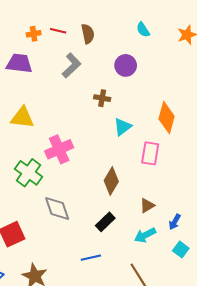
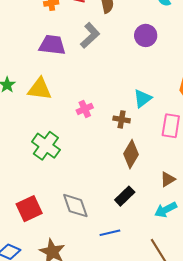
purple trapezoid: (19, 63) -> (52, 45), moved
brown cross: (102, 98) -> (122, 119), moved
pink cross: (59, 149) -> (85, 109), moved, size x0.6
gray diamond: (57, 209) -> (75, 206), moved

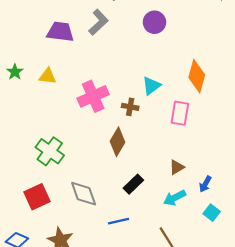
yellow triangle: (40, 89) -> (48, 76), size x0.7
pink cross: (85, 109) -> (93, 96), size x1.8
green cross: (46, 146) -> (50, 151), moved
brown diamond: (131, 154) -> (117, 142), moved

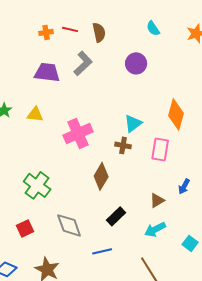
brown cross: (130, 107) -> (123, 145), moved
blue arrow: (205, 184) -> (184, 186), moved
red square: (37, 197) -> (25, 228), size x0.7

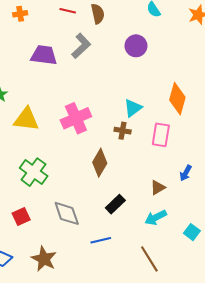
orange cross: (46, 32) -> (20, 14), moved
yellow triangle: (35, 114) -> (26, 119), moved, size x1.5

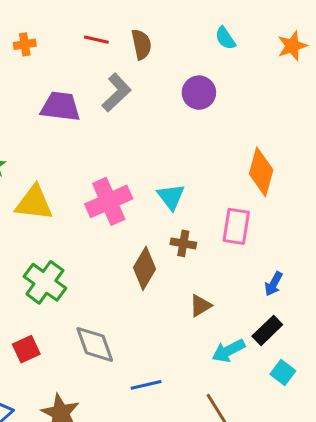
cyan triangle: (133, 108) -> (171, 197), moved, turned -30
brown cross: (123, 131) -> (183, 243), moved
brown triangle: (158, 188) -> (200, 306), moved
black rectangle: (115, 204) -> (267, 330), moved

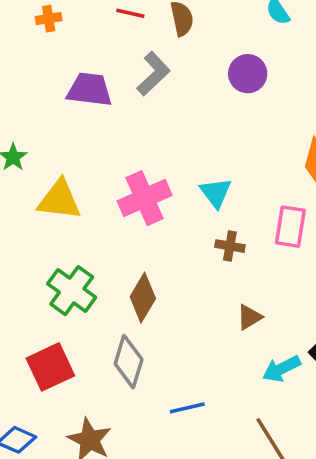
brown diamond: (144, 268) -> (143, 298), moved
gray diamond: (95, 344) -> (129, 362), turned 36
red square: (26, 349) -> (50, 367), size x1.5

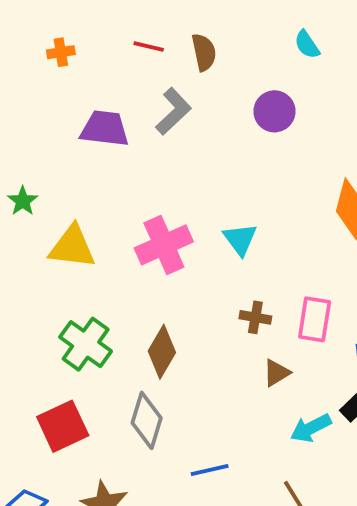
pink rectangle: (290, 227) -> (315, 319), moved
brown cross: (230, 246) -> (255, 317), moved

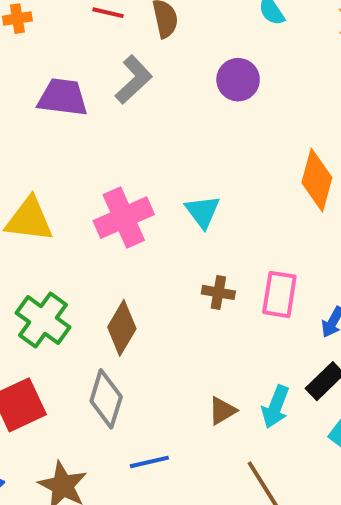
brown triangle: (276, 373) -> (222, 411), moved
cyan arrow: (311, 428) -> (276, 407), turned -42
blue line: (210, 470) -> (149, 462), moved

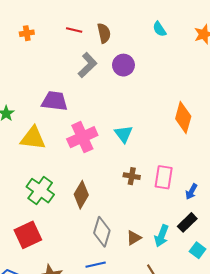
purple circle: (238, 80) -> (123, 65), moved
purple trapezoid: (63, 97) -> (55, 101), moved
gray diamond: (106, 399) -> (102, 232), moved

